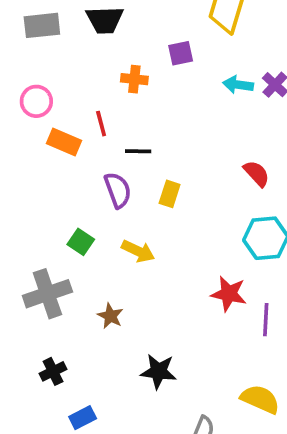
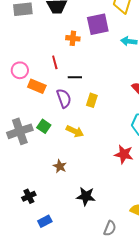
purple square: (181, 53) -> (98, 24), size x1.6
pink circle: (36, 101) -> (20, 70), moved
orange rectangle: (64, 142) -> (37, 86), moved
gray cross: (47, 294) -> (20, 131), moved

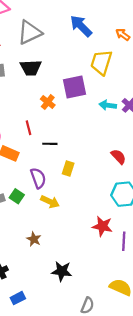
orange cross: (73, 38) -> (48, 102), turned 32
purple semicircle: (64, 98) -> (38, 178), moved

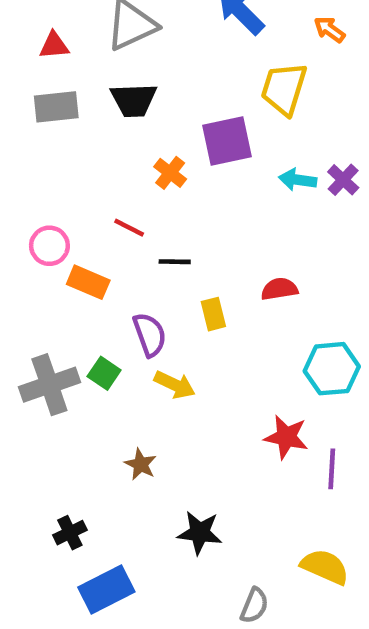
red line: (29, 128) -> (129, 228), turned -48
red semicircle: (118, 157) -> (279, 289), moved, turned -56
yellow rectangle: (68, 168) -> (213, 314), turned -32
blue rectangle: (18, 298) -> (106, 590), size x1.6

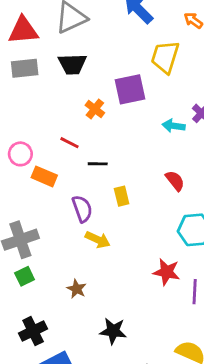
red triangle: (54, 45) -> (23, 30), size x1.6
cyan arrow: (298, 180) -> (174, 126), moved
red semicircle: (279, 289) -> (175, 181), moved, turned 60
green square: (104, 373) -> (25, 276), moved, turned 30
black cross: (70, 533) -> (33, 331), size x1.4

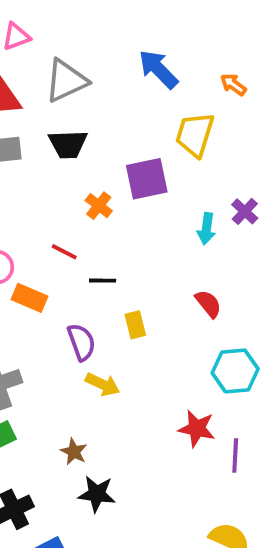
cyan arrow: (174, 126) -> (206, 229), turned -90
black star: (113, 331) -> (97, 494), moved

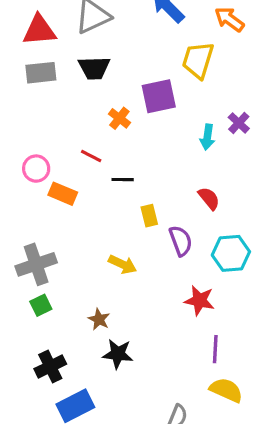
orange arrow: (233, 85) -> (229, 19), size x1.4
purple semicircle: (81, 342) -> (181, 241), moved
purple line: (235, 455) -> (215, 349), moved

